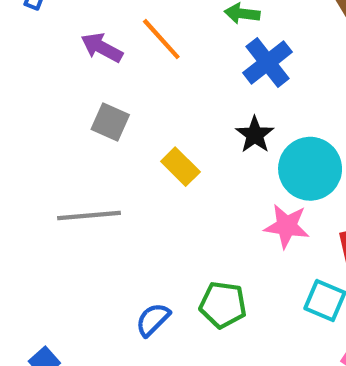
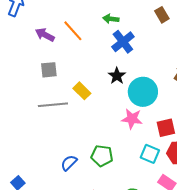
gray square: (110, 122) -> (49, 70), turned -30
gray line: (89, 215) -> (53, 105), moved

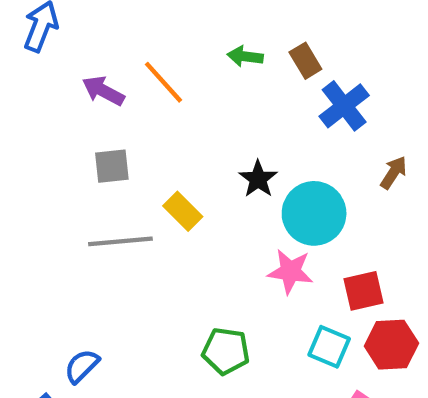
brown rectangle: (162, 15) -> (305, 61), moved
blue cross: (123, 42) -> (344, 106), moved
blue semicircle: (69, 163) -> (82, 366), moved

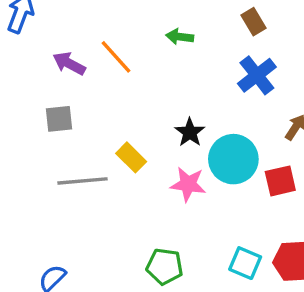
brown rectangle: (305, 61) -> (253, 22), moved
gray square: (112, 166) -> (59, 119), moved
pink star: (290, 271) -> (188, 184), moved
red square: (363, 291) -> (280, 181), moved

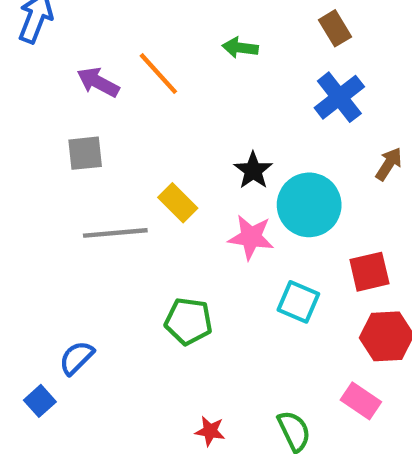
red square: (280, 181) -> (369, 272), moved
cyan square: (245, 263) -> (298, 302), moved
green pentagon: (165, 266) -> (189, 321), moved

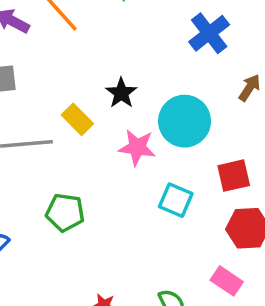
black star: (253, 170) -> (121, 93), moved
green pentagon: (189, 321) -> (65, 212), moved

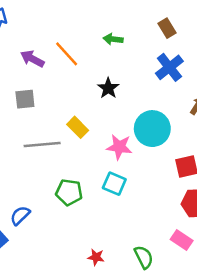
black star: (121, 93) -> (108, 88), moved
cyan square: (176, 200) -> (114, 184), moved

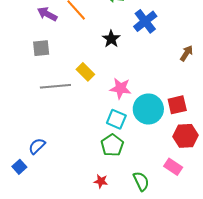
blue cross: (169, 67) -> (145, 21), moved
cyan circle: (152, 129) -> (148, 109), moved
green pentagon: (69, 192) -> (112, 145), moved, turned 30

